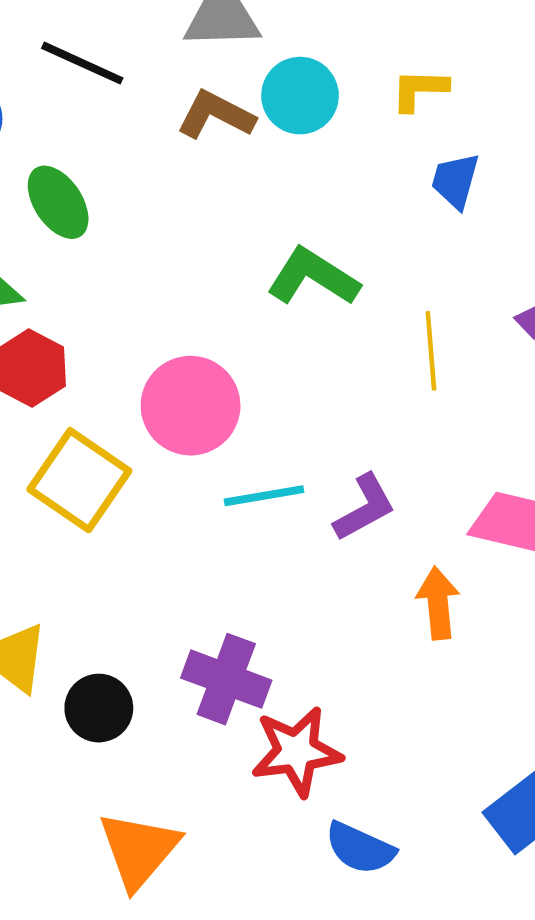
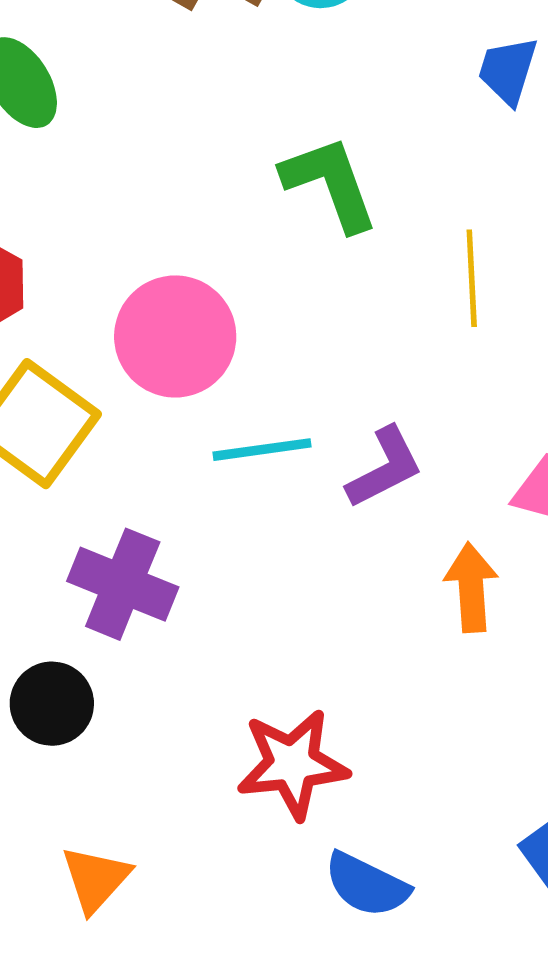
green L-shape: (313, 277) -> (330, 183), turned 36
purple cross: (226, 679) -> (123, 584), moved
orange triangle: (139, 850) -> (96, 879), size x0.7

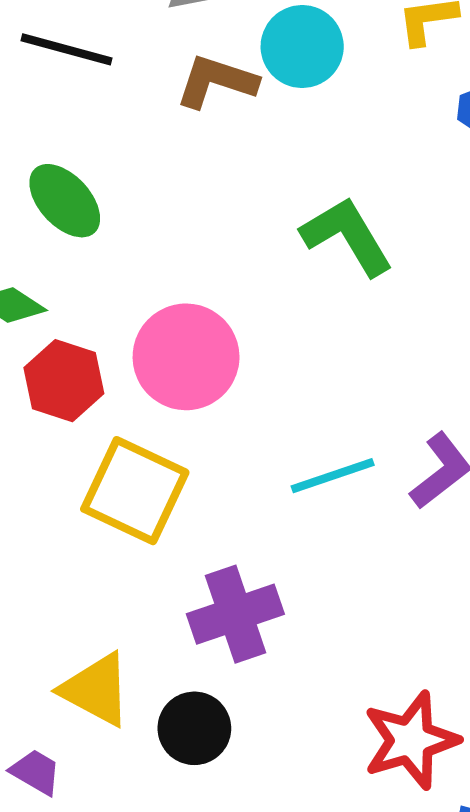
pink circle: (175, 336) -> (186, 357), moved
purple cross: (123, 584) -> (235, 614), turned -30

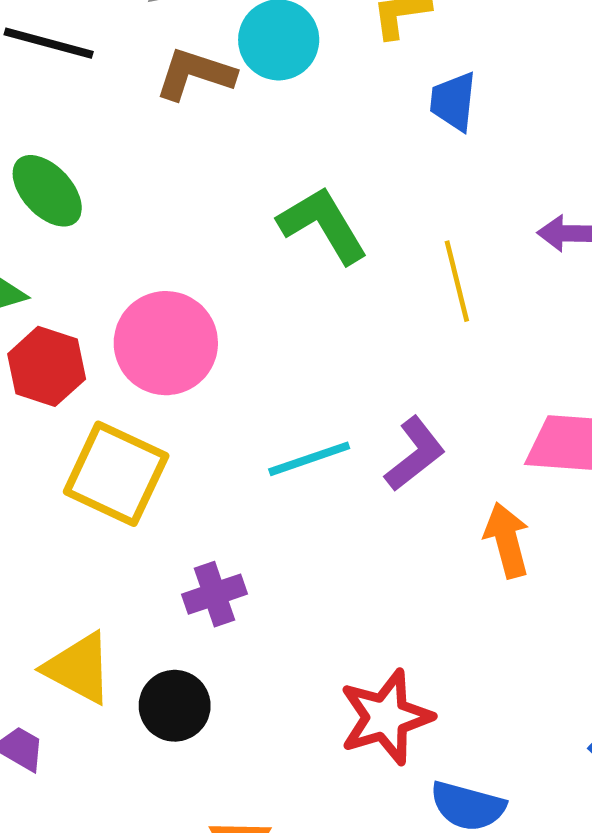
purple cross: (235, 614) -> (214, 594), size x0.7

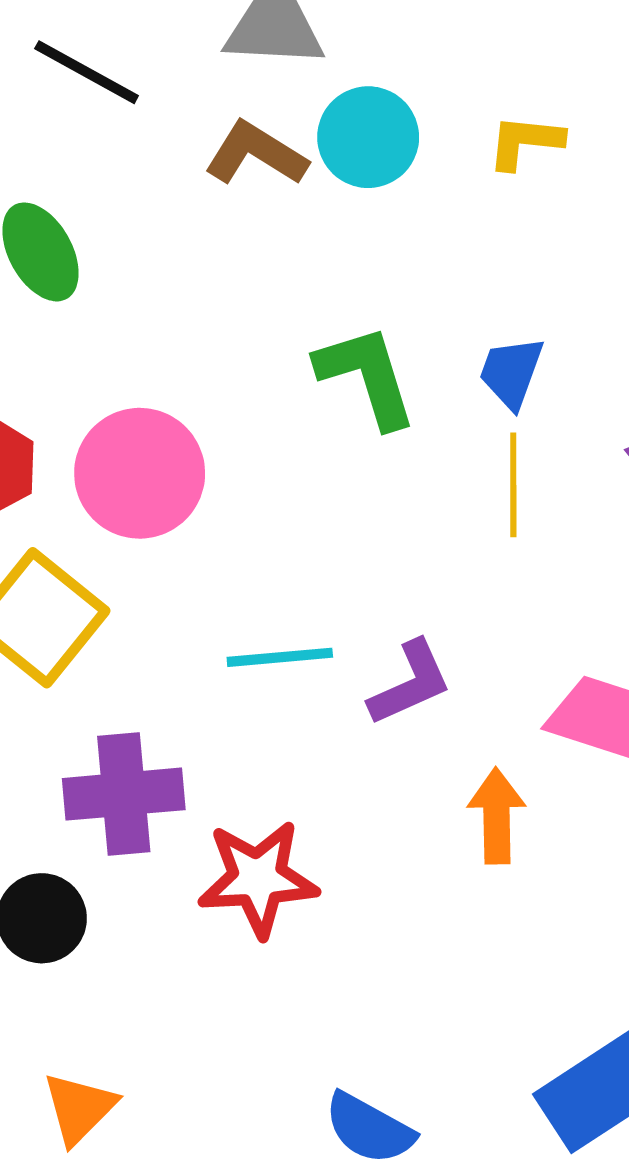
blue trapezoid: (453, 101) -> (511, 372), moved
purple cross: (214, 594) -> (124, 794), size x1.5
red star: (386, 717) -> (258, 878), moved

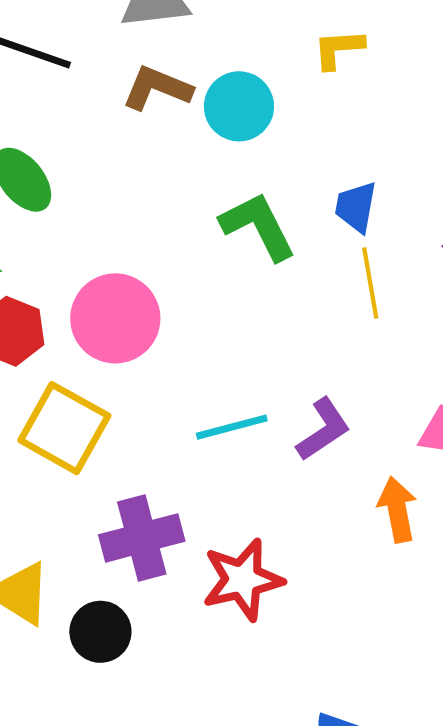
cyan circle: (368, 137) -> (239, 106), moved

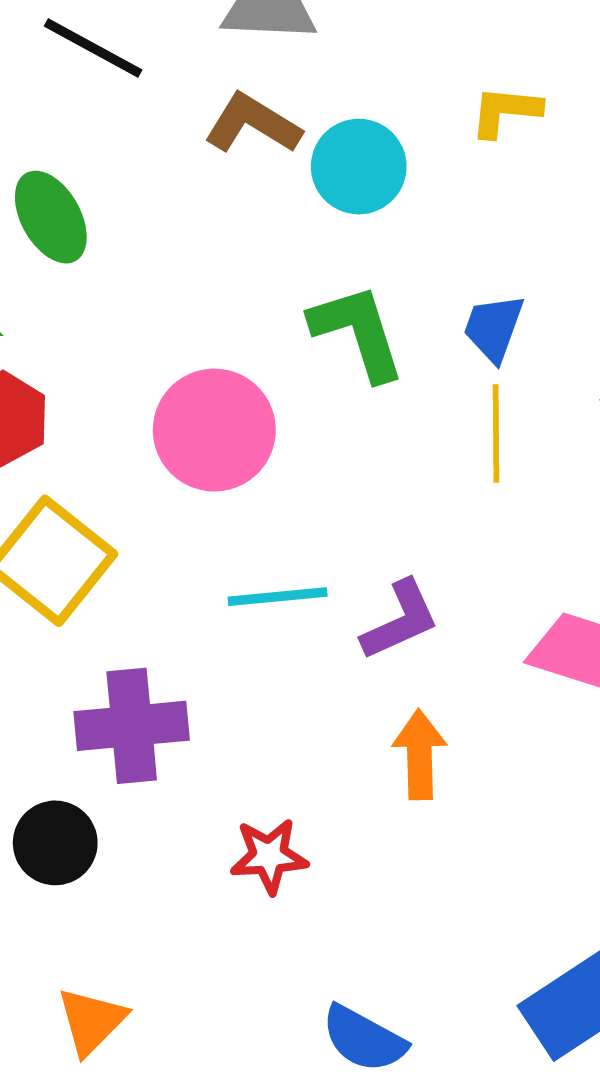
pink circle: (115, 318) -> (214, 430), moved
orange arrow: (397, 509) -> (420, 755), moved
red star: (243, 580) -> (269, 856), moved, size x0.7

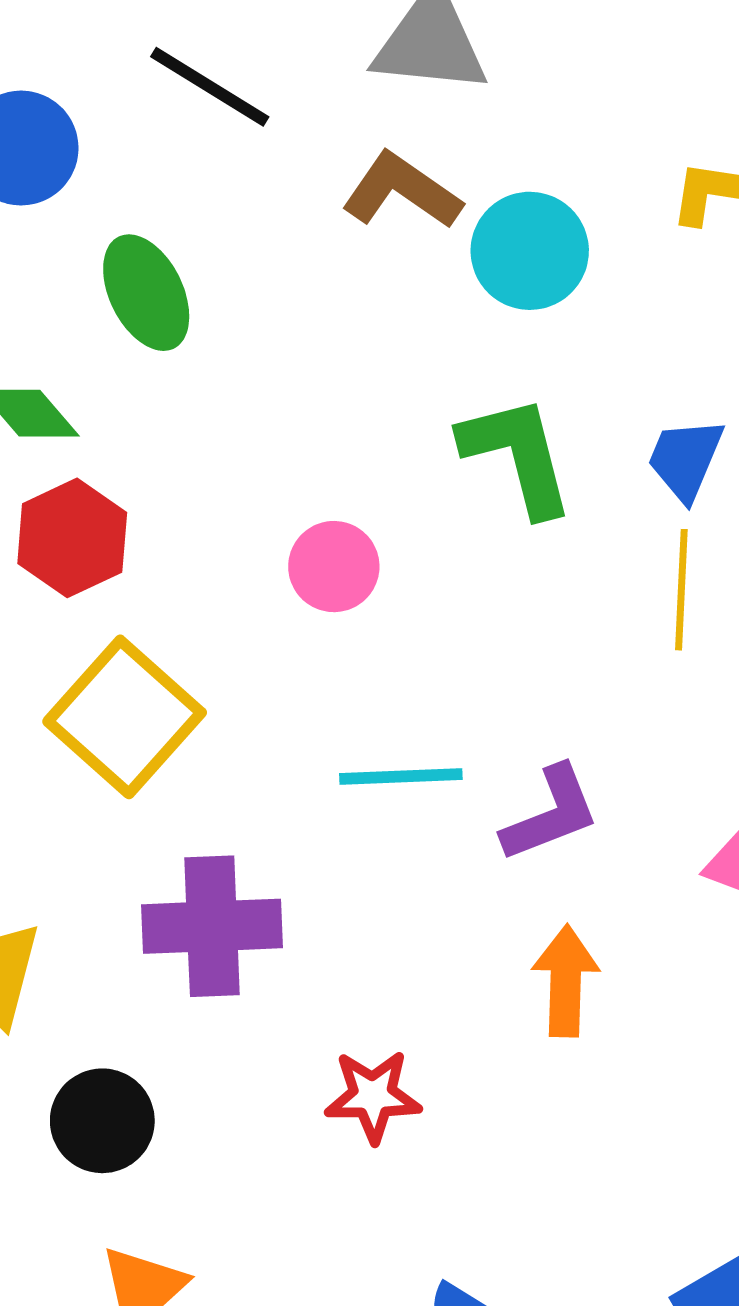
pink circle: (214, 430) -> (334, 567), size x0.6
black circle: (55, 843) -> (102, 1121), moved

